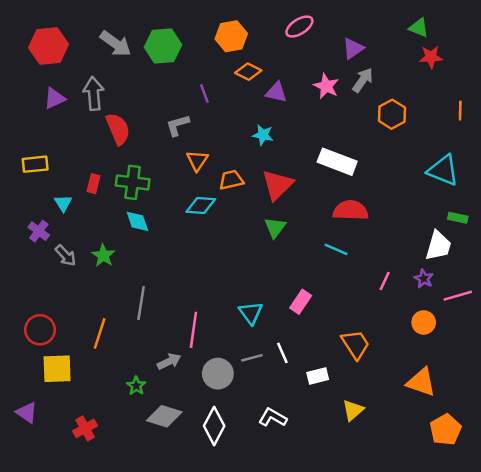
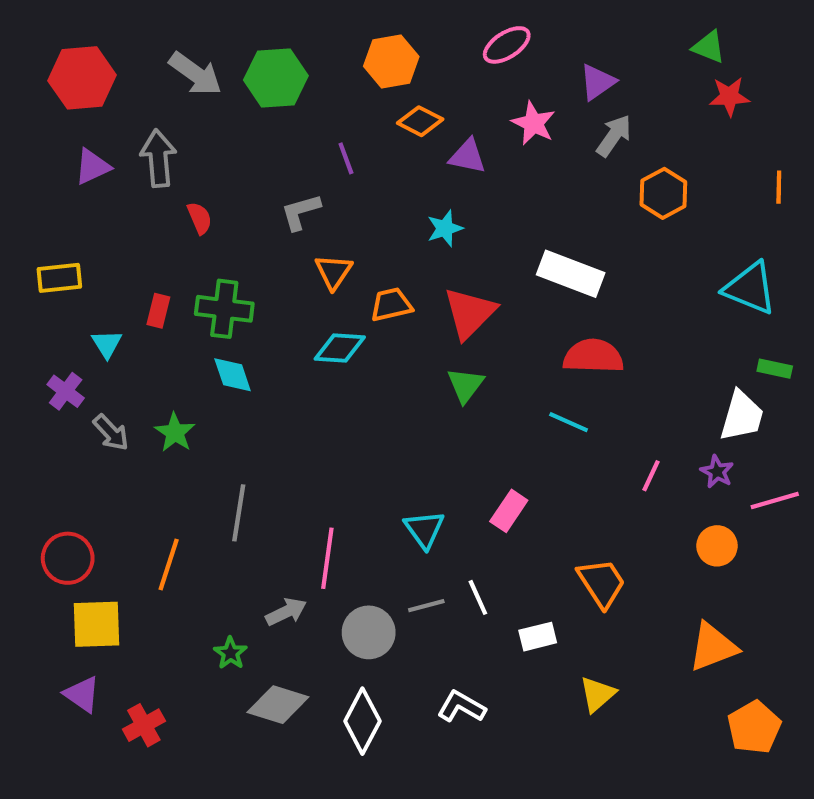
pink star: (326, 86) -> (534, 123), moved
red semicircle: (118, 129) -> (200, 218), size x0.6
cyan star: (263, 135) -> (445, 228), turned -30
orange triangle: (421, 382) -> (713, 647), turned -40
purple triangle: (27, 413) -> (82, 694), moved

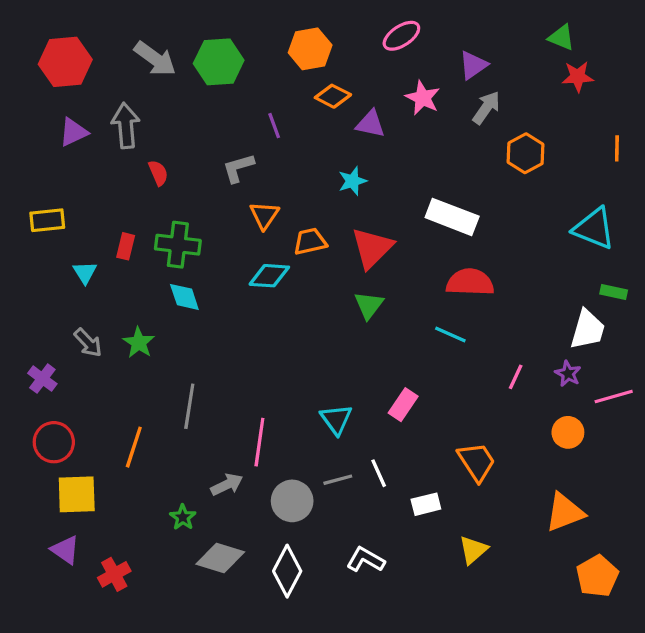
purple cross: (66, 391) -> (42, 379), moved

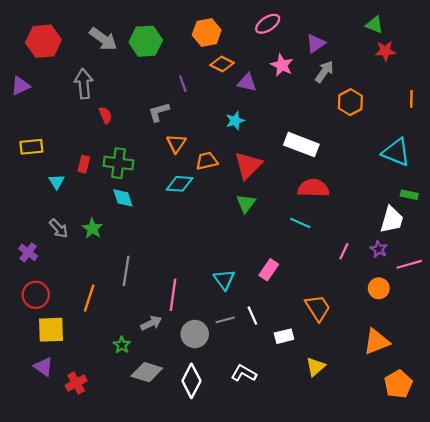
purple triangle: (73, 132) -> (21, 86), moved

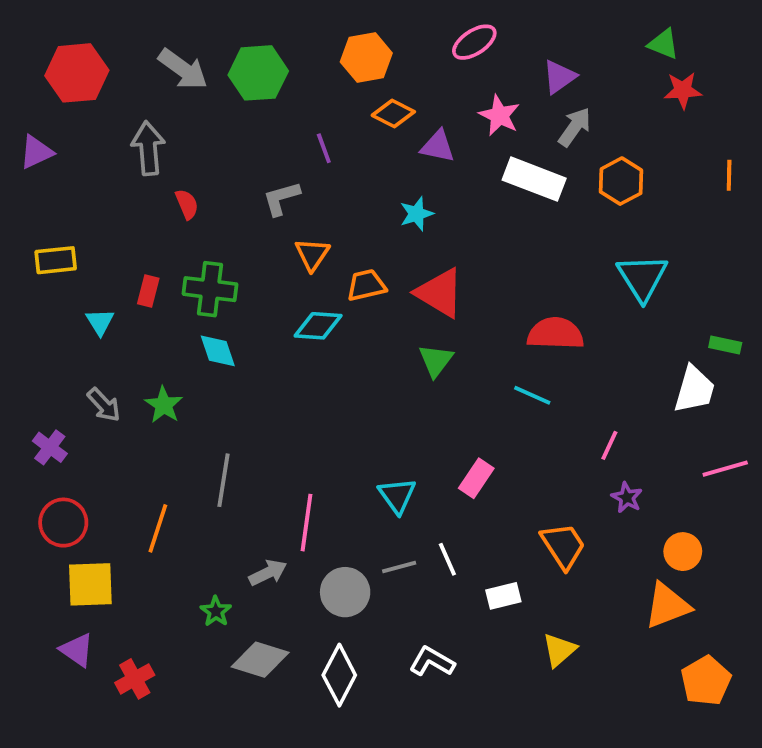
white rectangle: (301, 145) -> (534, 179), moved
cyan triangle: (396, 152) -> (642, 278), moved, turned 36
red triangle: (248, 165) -> (440, 293), turned -44
purple star: (379, 249) -> (627, 498), moved
orange circle: (379, 288) -> (683, 552), moved

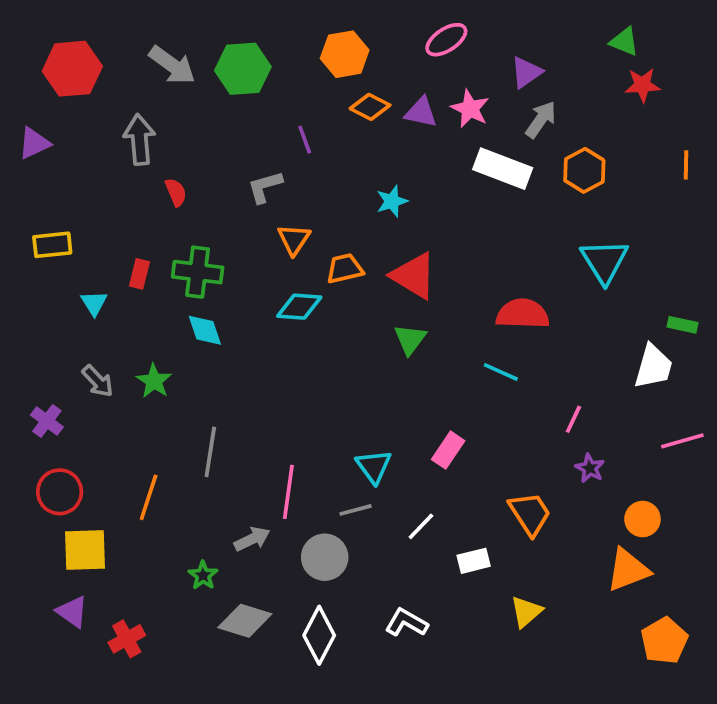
purple triangle: (438, 146) -> (421, 112), moved
white line: (447, 559) -> (421, 526), turned 68
gray line: (399, 567) -> (356, 510), moved

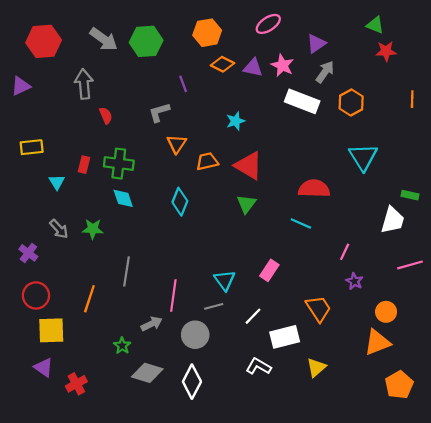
cyan diamond: (299, 307) -> (180, 202), moved, turned -72
green star: (154, 381) -> (93, 229), turned -30
white rectangle: (474, 561) -> (285, 337), size x1.5
white L-shape: (406, 623) -> (258, 366), moved

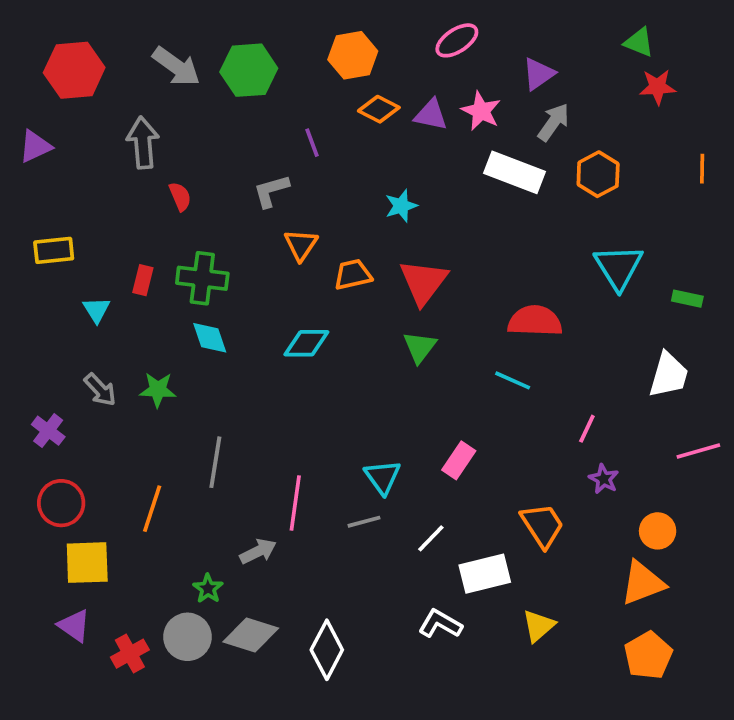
red triangle: (249, 166) -> (423, 282), turned 36
green rectangle: (410, 195) -> (687, 299), moved
cyan diamond: (180, 202) -> (306, 343), turned 68
gray circle: (195, 335) -> (187, 637), moved
orange pentagon: (399, 385) -> (648, 655), moved

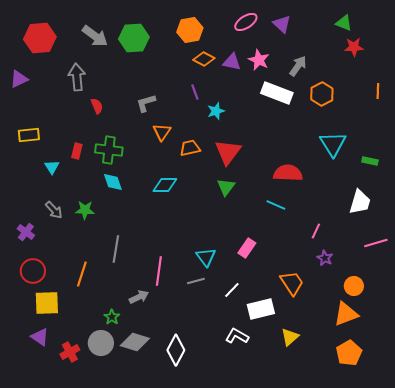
purple triangle: (539, 74) -> (282, 24), moved, turned -42
purple line: (312, 143) -> (195, 92), moved

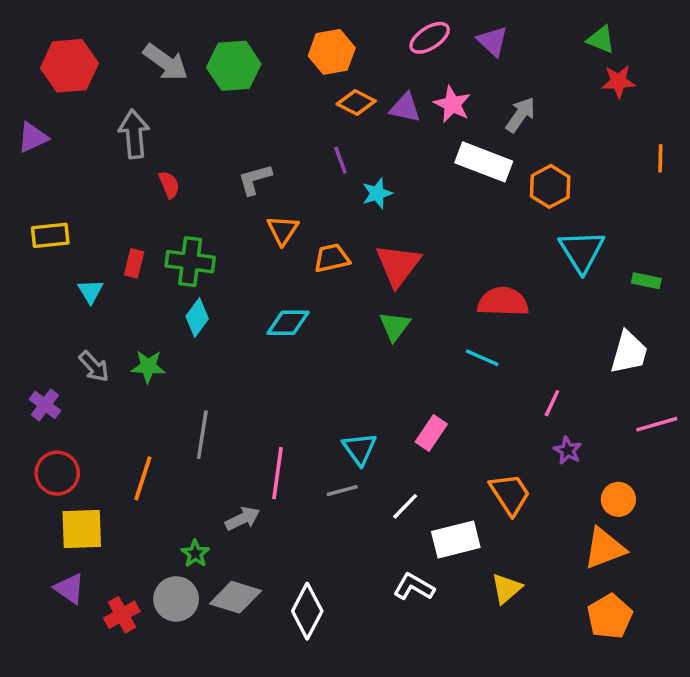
orange hexagon: (322, 94) -> (550, 186), moved
cyan diamond: (113, 182) -> (197, 318), turned 55

